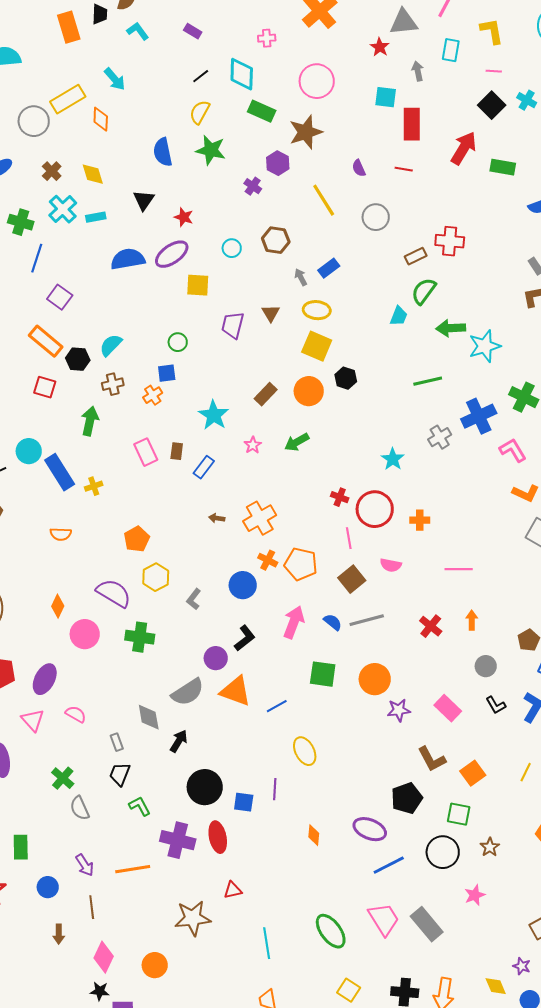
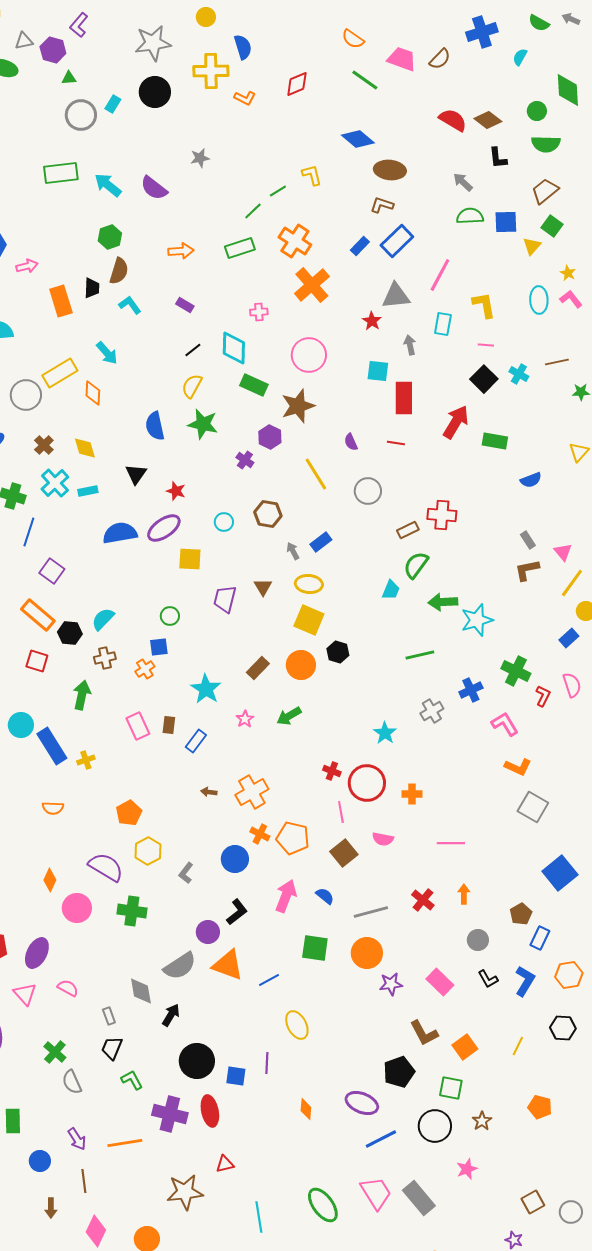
blue cross: (479, 416) -> (471, 690), size x0.7
gray line: (367, 620) -> (371, 912), moved

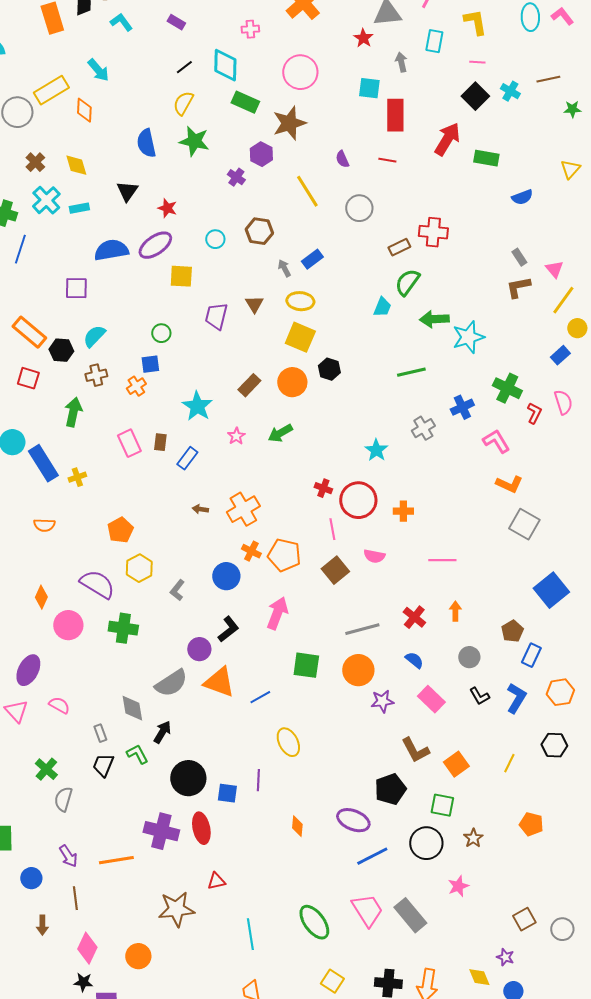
purple square: (52, 571) -> (76, 288), moved, turned -35
blue semicircle: (325, 896) -> (414, 660), moved
green L-shape: (132, 1080) -> (137, 754), moved
gray semicircle: (72, 1082) -> (63, 799), turned 40

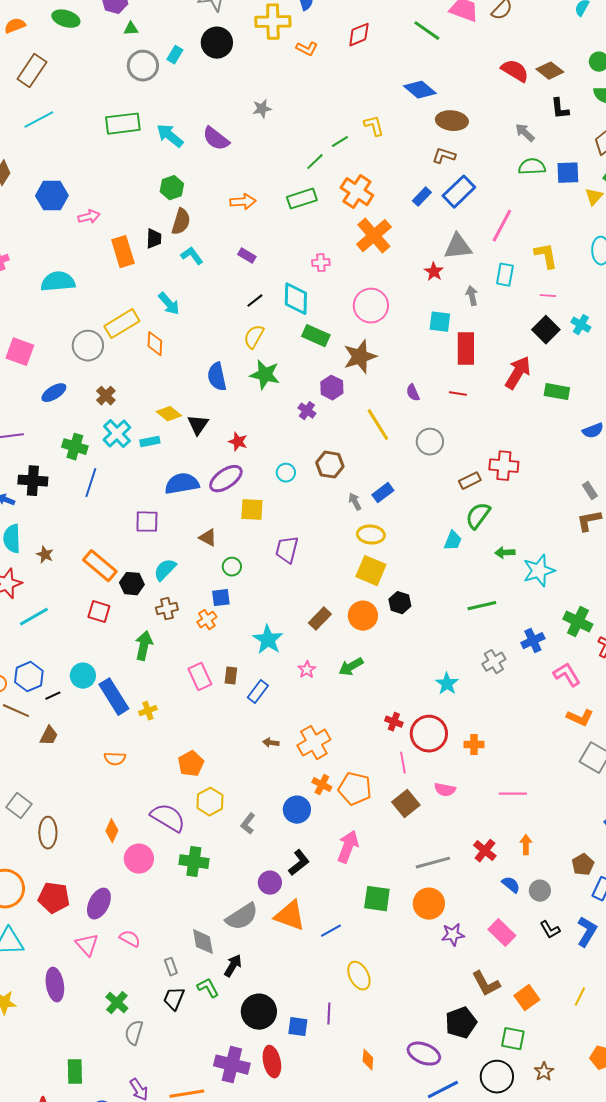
yellow diamond: (76, 165) -> (169, 414), moved, turned -35
brown triangle: (254, 304) -> (208, 538), moved, turned -30
green arrow: (434, 319) -> (505, 553), size x0.7
blue semicircle: (414, 660) -> (511, 885), moved

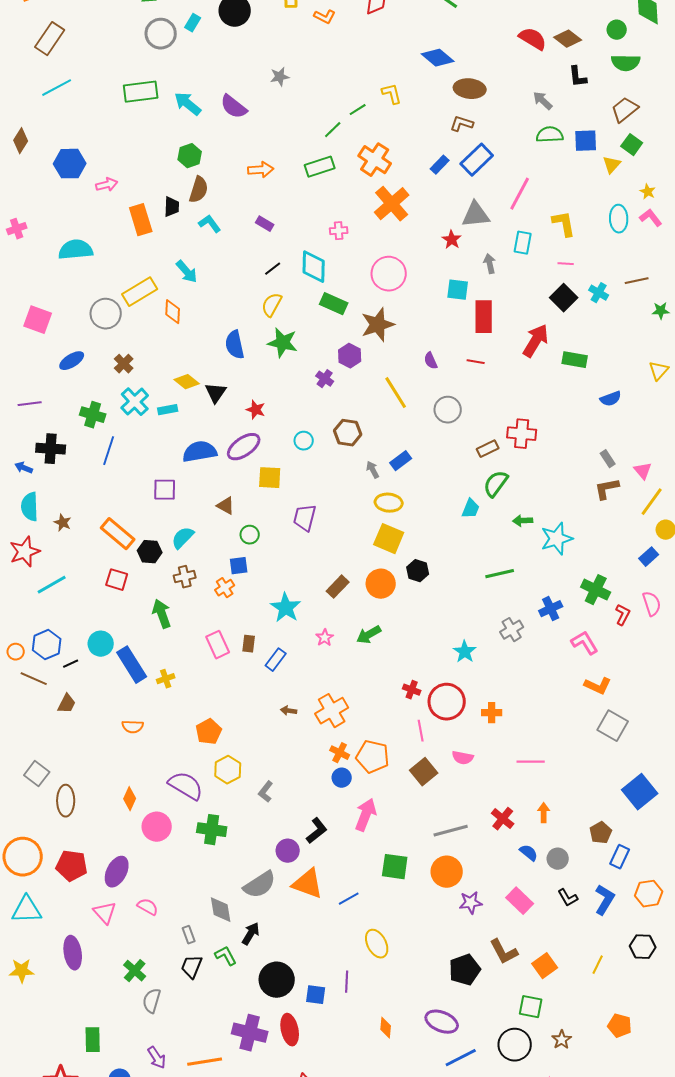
green arrow: (144, 646) -> (162, 614), turned -32
blue circle: (297, 810) -> (342, 778), moved, size x0.7
black pentagon: (461, 1023) -> (465, 970), moved

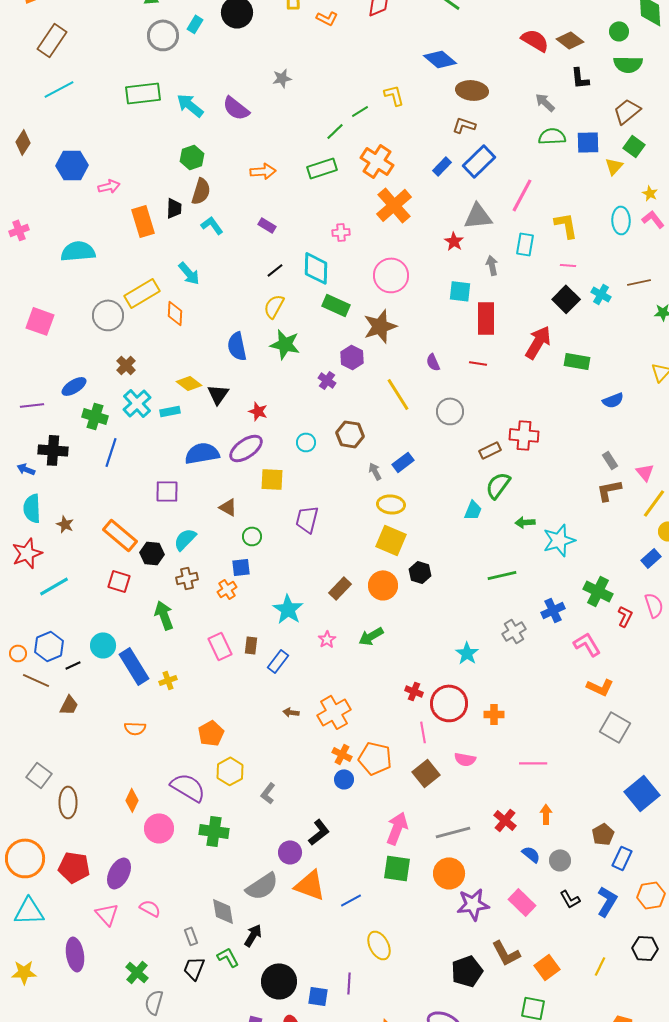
blue ellipse: (72, 361) -> (74, 386), moved
pink arrow: (366, 815) -> (397, 828), moved
purple star: (471, 903) -> (473, 904), size x1.4

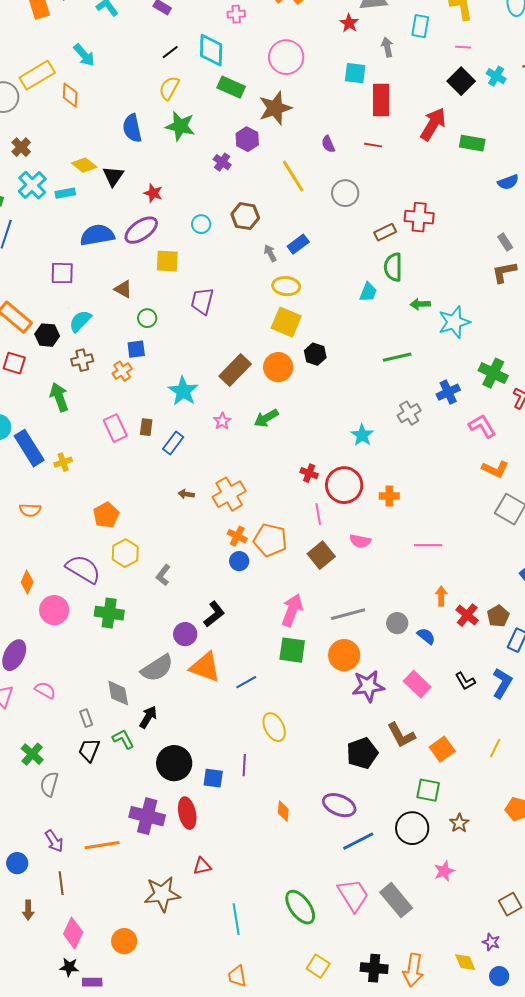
green semicircle: (498, 485) -> (393, 267), turned -36
brown rectangle: (340, 588) -> (235, 370), size x1.4
red cross: (505, 820) -> (467, 615), moved
gray circle: (560, 860) -> (397, 623), moved

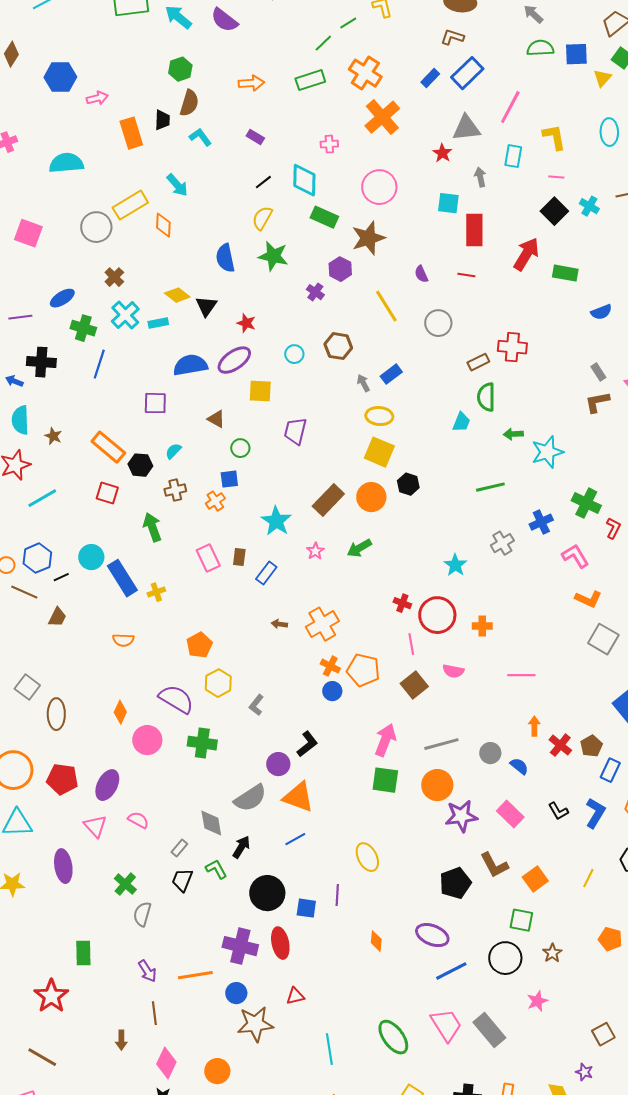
cyan semicircle: (80, 321) -> (173, 451), size x0.7
blue line: (246, 682) -> (295, 839), moved
gray rectangle: (86, 718) -> (179, 848), turned 60
blue circle: (17, 863) -> (236, 993), moved

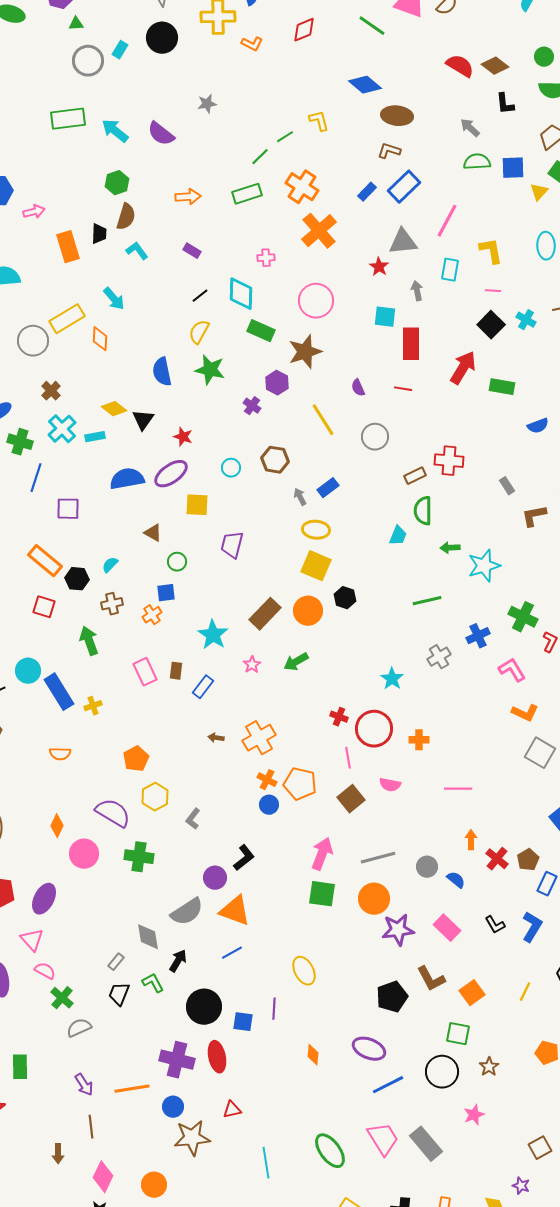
gray rectangle: (598, 372) -> (507, 486), moved
purple square: (155, 403) -> (68, 509), moved
pink semicircle: (138, 820) -> (45, 971), moved
gray semicircle: (142, 914) -> (79, 1028), turned 50

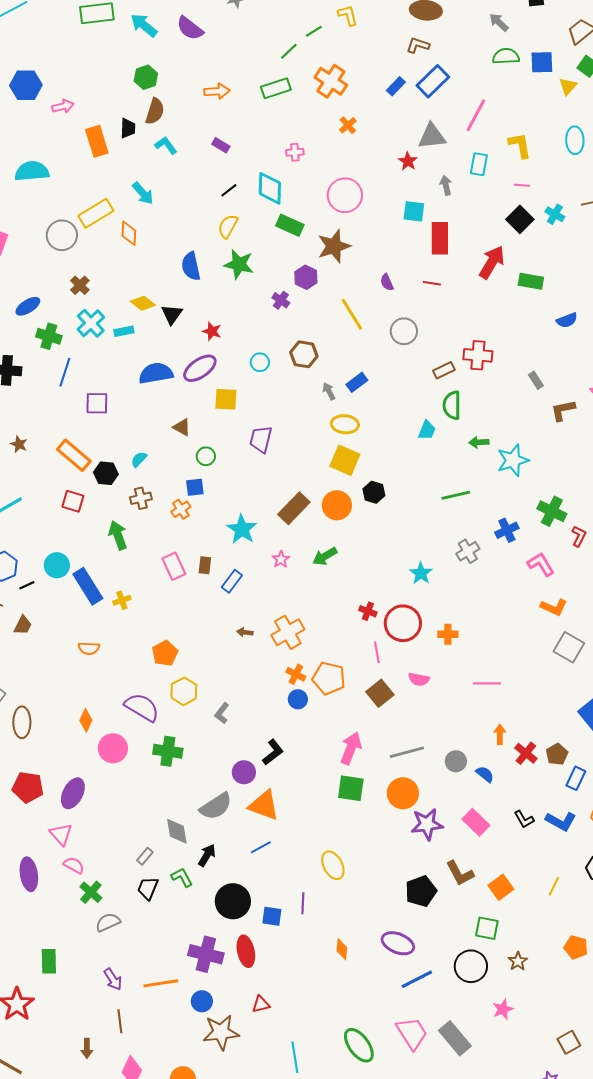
orange cross: (319, 231) -> (348, 125), size x0.5
blue L-shape: (532, 927) -> (561, 821), turned 88

